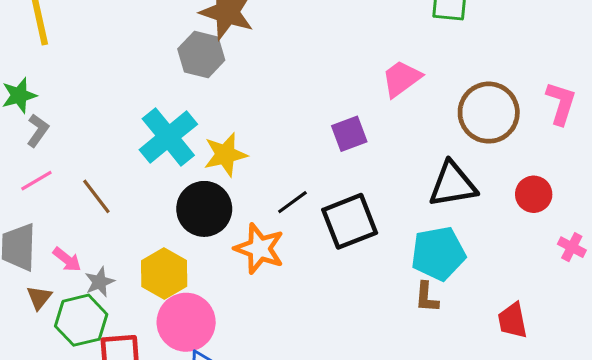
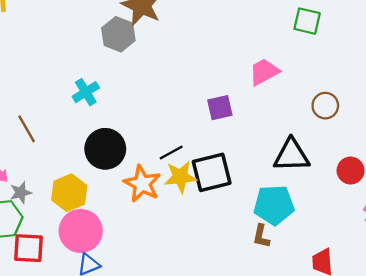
brown circle: (489, 113) -> (325, 106), size x0.6
cyan cross: (168, 137) -> (86, 92), size x0.6
yellow star: (225, 155) -> (180, 177), moved

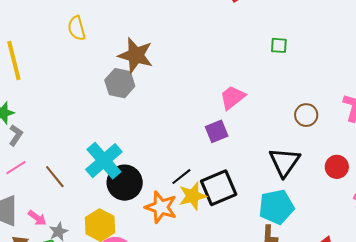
green square: (307, 21) -> (279, 45), size x0.7
pink trapezoid: (264, 72) -> (233, 97), moved
cyan cross: (86, 92) -> (104, 161), moved, size x1.6
black triangle: (292, 155) -> (284, 162), turned -44

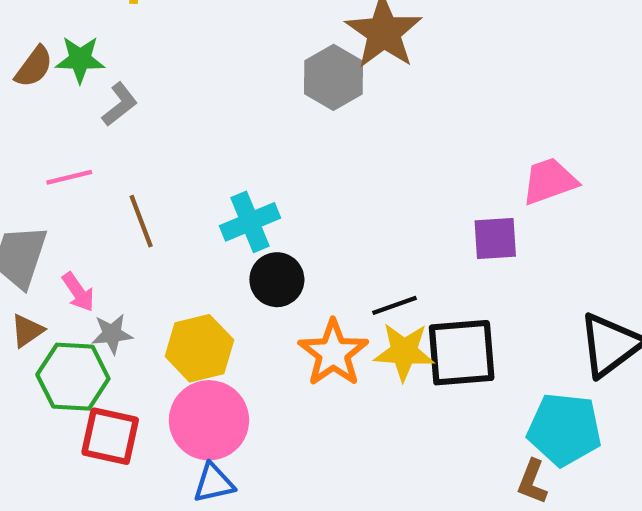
gray L-shape: (16, 135) -> (120, 104), moved
cyan cross: (104, 161) -> (250, 222), size x0.7
black circle: (125, 183) -> (277, 280), size x0.7

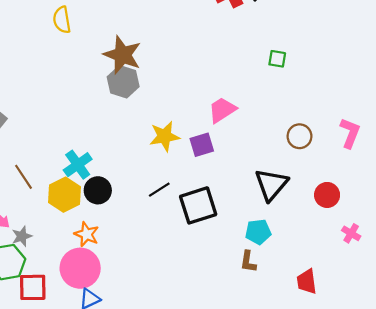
gray hexagon: (334, 77) -> (123, 82), moved
yellow hexagon: (199, 348) -> (65, 195), moved
yellow star: (404, 352) -> (164, 136), moved
orange star: (333, 353) -> (87, 234), moved, size x0.7
cyan pentagon: (564, 429) -> (258, 232), size x0.7

